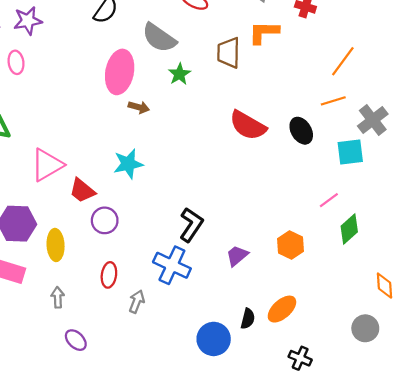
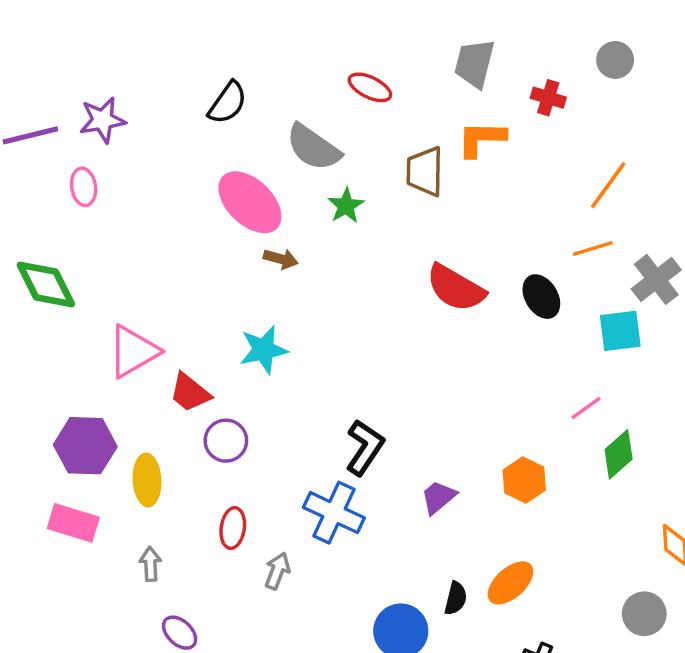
pink ellipse: (120, 72) -> (250, 202), turned -57

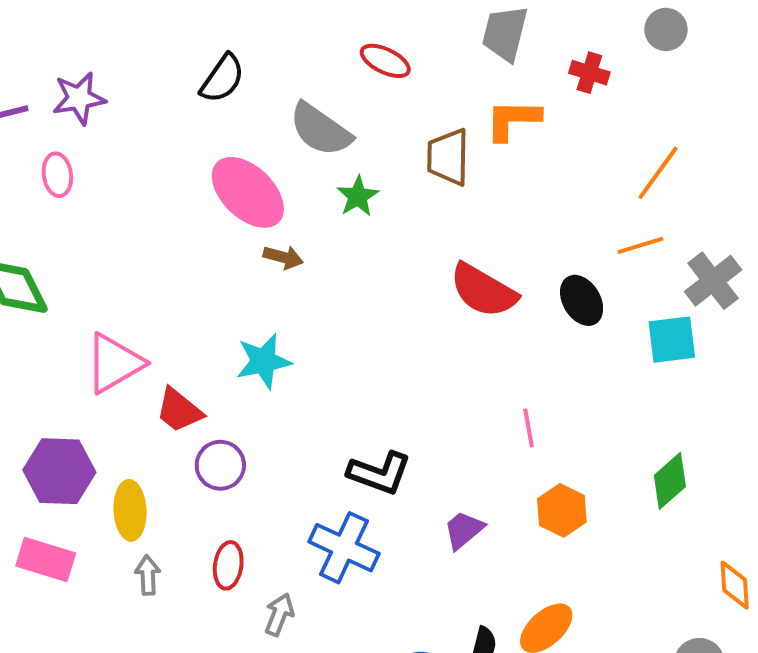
pink line: (586, 408) -> (529, 428), moved, turned -64
black L-shape: (365, 447) -> (379, 473), turned 76
gray arrow: (150, 564) -> (148, 575), moved

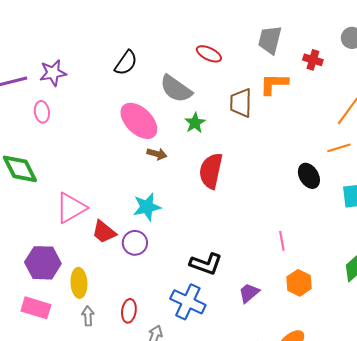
red semicircle: (483, 291) -> (211, 171), moved, turned 72
purple circle: (220, 465) -> (135, 243), moved

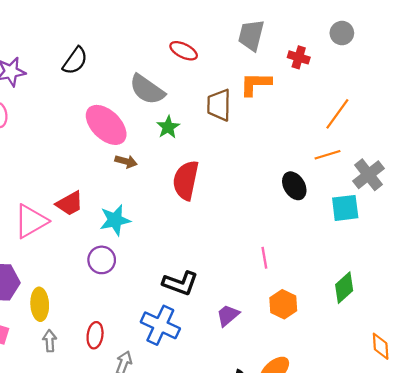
black semicircle: (126, 63) -> (75, 61), moved
red trapezoid: (104, 232) -> (70, 204), moved, turned -68

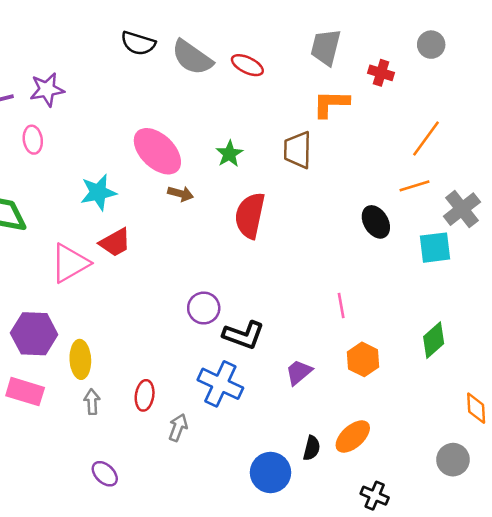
black semicircle: (75, 61) -> (138, 43), moved, turned 72
gray semicircle: (147, 89) -> (192, 57), moved
brown trapezoid: (219, 105) -> (298, 150), moved
cyan star: (115, 220) -> (98, 192), moved
purple circle: (102, 260) -> (204, 308), moved

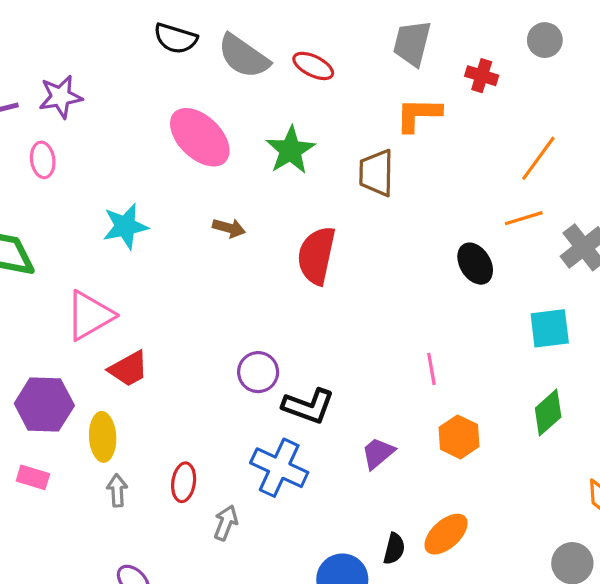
pink ellipse: (157, 151) -> (200, 137), moved
green star: (229, 154) -> (291, 150), moved, size x1.4
red trapezoid: (115, 242) -> (129, 369), moved
cyan square: (435, 248) -> (550, 328), moved
pink rectangle: (25, 392) -> (33, 477), size x0.7

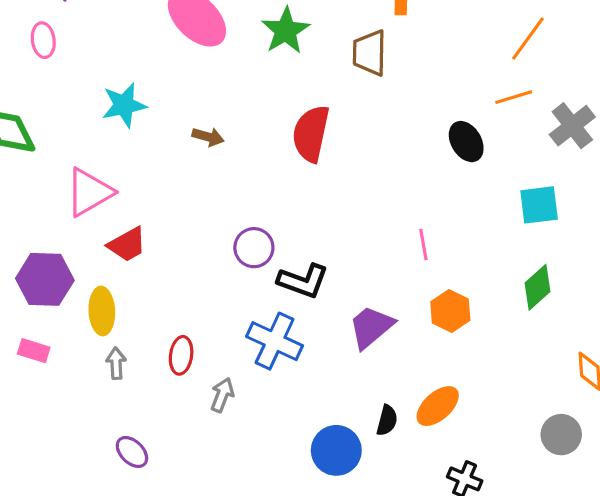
brown arrow: (229, 228) -> (208, 137), moved
purple trapezoid: (378, 453) -> (371, 327), size x1.4

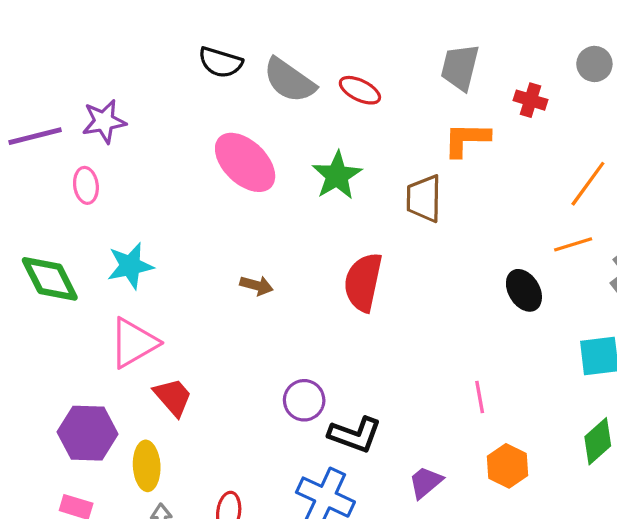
cyan star: (124, 105) -> (130, 266), moved
red trapezoid: (127, 244) -> (173, 397), turned -102
purple trapezoid: (371, 327) -> (426, 482), size x0.7

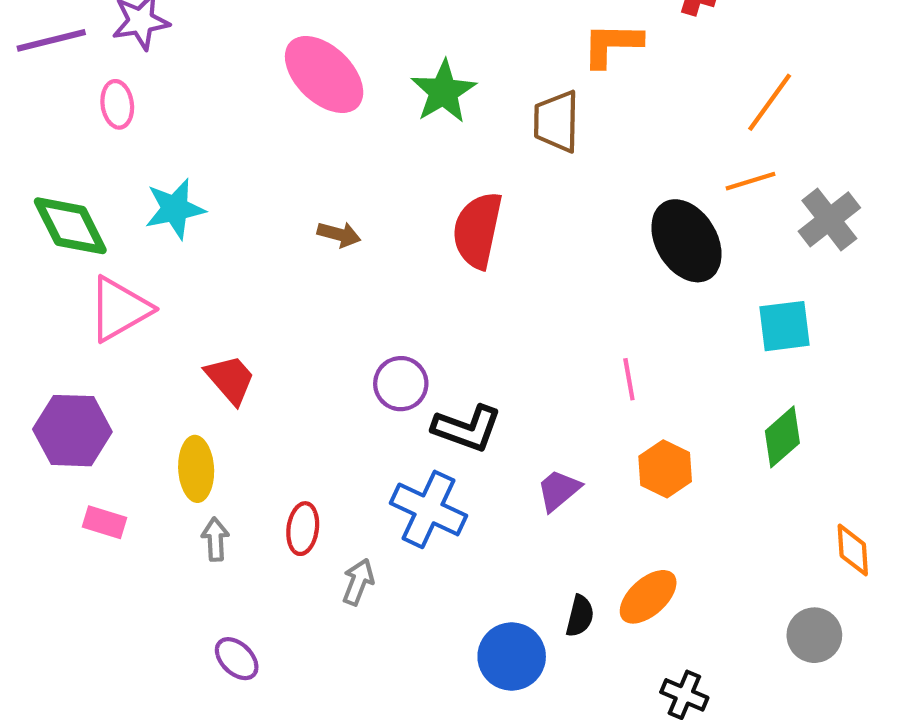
black ellipse: (524, 290) -> (686, 241), size x1.5
pink triangle: (134, 343) -> (119, 309), moved
purple hexagon: (88, 433) -> (72, 431), moved

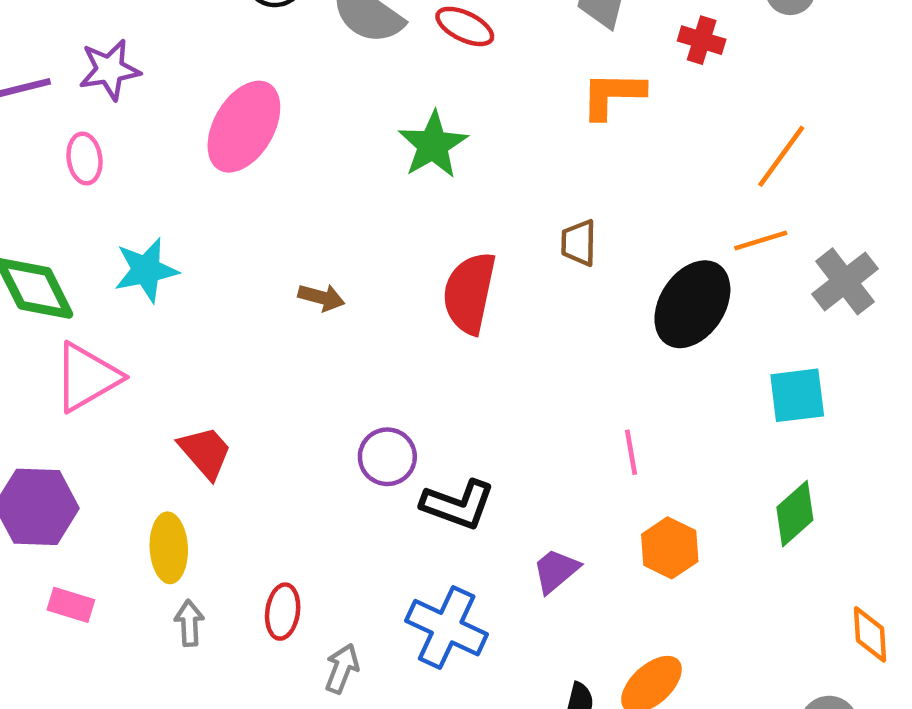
pink ellipse: (324, 74) -> (244, 127), moved, turned 76
brown trapezoid: (556, 121) -> (579, 243), moved, size x0.7
black ellipse: (686, 241) -> (692, 304), turned 64
blue cross: (429, 509) -> (447, 628), moved

